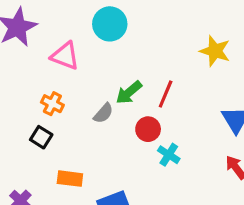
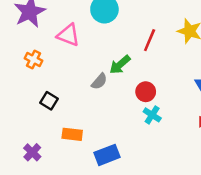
red line: (166, 94) -> (150, 40), moved
orange cross: (52, 104) -> (34, 59), moved
red circle: (148, 129) -> (146, 92), moved

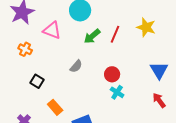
green arrow: (120, 65) -> (92, 36), moved
orange rectangle: (72, 134) -> (55, 107), turned 42

